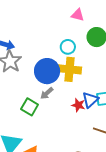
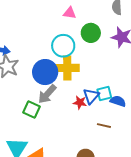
cyan circle: (68, 47) -> (63, 46), size x1.5
gray arrow: (47, 93) -> (47, 94), size x1.5

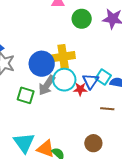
cyan circle: (63, 46) -> (64, 80), moved
cyan square: (104, 94) -> (103, 77), turned -35
green square: (32, 109) -> (26, 95), moved

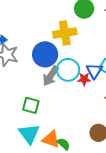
yellow cross: (63, 57) -> (65, 33), moved
green square: (26, 95) -> (31, 105), moved

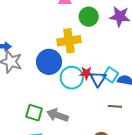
gray arrow: (51, 76) -> (57, 115), moved, turned 75
red star: (84, 79) -> (86, 73), moved

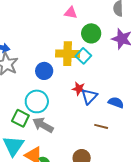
blue circle: (49, 62) -> (44, 71), size x0.7
cyan square: (111, 75) -> (83, 56), moved
cyan circle: (72, 78) -> (37, 101), moved

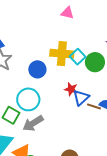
green circle: (91, 33) -> (95, 62), moved
gray arrow: (43, 125) -> (33, 123), turned -65
brown line: (101, 126) -> (94, 106), moved

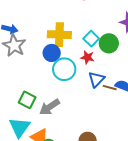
yellow cross: (62, 54) -> (59, 35), moved
red star: (71, 89) -> (87, 57), moved
cyan circle: (28, 99) -> (64, 69), moved

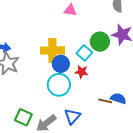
green circle: (109, 43) -> (100, 42), moved
blue circle: (52, 53) -> (61, 64), moved
blue triangle: (96, 79) -> (72, 116), moved

